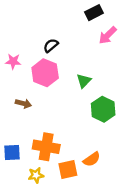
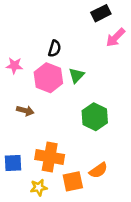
black semicircle: (51, 46) -> (55, 49), turned 147
green triangle: (84, 81) -> (76, 75), moved
green hexagon: (103, 109) -> (95, 117), moved

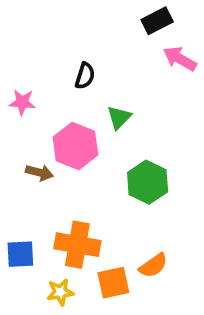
pink arrow: (115, 38) -> (180, 59), turned 75
pink hexagon: (48, 78) -> (75, 146), moved

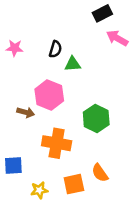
pink star: (22, 102) -> (15, 48), moved
green triangle: (119, 118) -> (73, 64), moved, turned 42
orange cross: (77, 245) -> (57, 143), moved
orange semicircle: (153, 266) -> (100, 173), turned 90

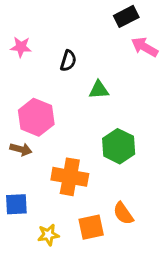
pink star: (15, 48) -> (21, 47), moved
green triangle: (73, 64) -> (99, 90), moved
pink hexagon: (49, 95) -> (36, 117), moved
brown arrow: (26, 112) -> (21, 149), moved

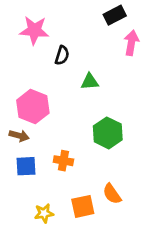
pink star: (21, 47) -> (34, 30), moved, size x1.5
pink arrow: (145, 47) -> (131, 43), turned 70
orange cross: (70, 177) -> (63, 161), size x0.6
blue square: (16, 204) -> (26, 166), moved

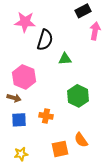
black semicircle: (62, 55) -> (45, 40), size x1.5
yellow star: (44, 213) -> (21, 154), moved

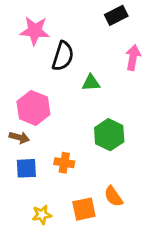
pink arrow: (95, 31) -> (133, 57), moved
yellow star: (21, 154) -> (42, 215), moved

